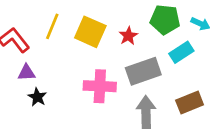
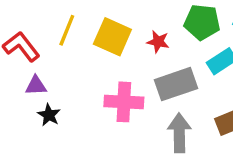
red star: (128, 36) -> (158, 42), turned -30

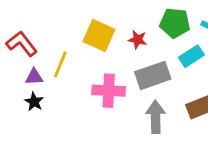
yellow line: (67, 30) -> (60, 64), moved
black star: (49, 115) -> (34, 102), moved

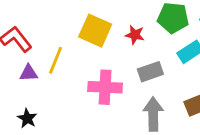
gray rectangle: (153, 75) -> (150, 72), size x0.7
black star: (34, 102) -> (27, 118), moved

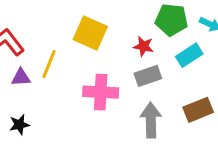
red star: (135, 35) -> (143, 46), moved
black star: (27, 118) -> (19, 125), turned 30

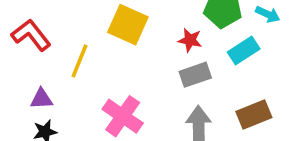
purple triangle: (21, 77) -> (41, 99), moved
pink cross: (101, 92) -> (123, 116), moved, turned 32

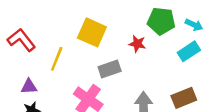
cyan rectangle: (244, 51) -> (189, 51), moved
gray rectangle: (195, 75) -> (110, 69), moved

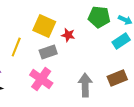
red star: (137, 44) -> (68, 35), moved
gray rectangle: (110, 69) -> (48, 52), moved

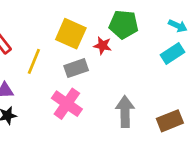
green pentagon: (99, 17) -> (124, 24), moved
brown rectangle: (117, 78) -> (170, 121), moved

